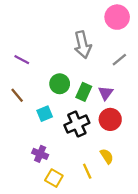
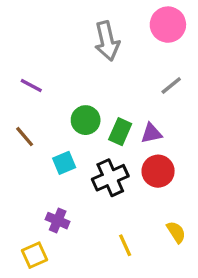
gray arrow: (83, 45) -> (107, 41), moved
purple triangle: (106, 93) -> (151, 133), turned 42
yellow semicircle: (107, 156) -> (176, 232), moved
yellow square: (54, 178) -> (35, 255), moved, turned 36

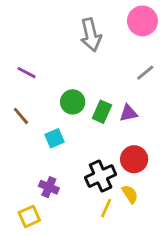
red circle: (158, 171) -> (134, 159), moved
black cross: (110, 178) -> (101, 176), moved
yellow semicircle: (176, 232) -> (130, 194), moved
yellow line: (125, 245) -> (106, 208), turned 48

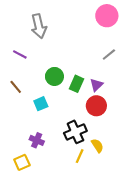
gray arrow: (91, 35) -> (39, 26), moved
purple triangle: (128, 113) -> (96, 85), turned -32
red circle: (134, 159) -> (96, 106), moved

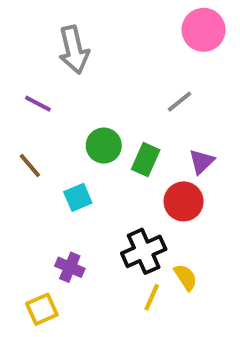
gray line: (109, 54) -> (180, 102), moved
purple triangle: (96, 85) -> (202, 162), moved

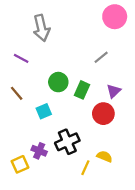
black cross: (144, 251) -> (67, 142), moved
yellow semicircle: (186, 277) -> (105, 156), turned -35
yellow square: (42, 309) -> (20, 164), moved

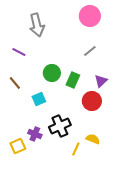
pink circle: (115, 17) -> (90, 16), moved

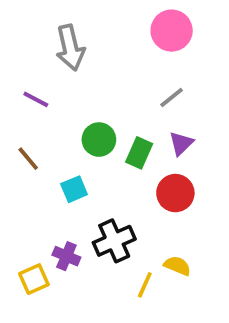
purple triangle: (101, 81) -> (181, 143), moved

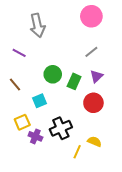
yellow square: (34, 279) -> (22, 122), moved

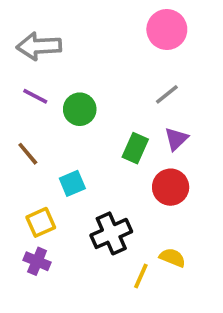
gray arrow: (37, 25) -> (39, 46), moved, turned 100
green circle: (53, 74) -> (80, 109), moved
purple cross: (35, 136) -> (37, 261), moved

